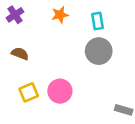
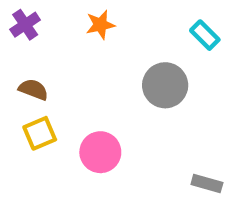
cyan rectangle: (97, 21) -> (205, 35), moved, turned -36
yellow square: (29, 92) -> (40, 133), moved

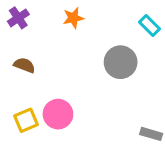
yellow square: (40, 133) -> (26, 120), moved
pink circle: (100, 152) -> (58, 114), moved

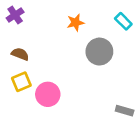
orange star: (73, 18) -> (75, 23), moved
yellow square: (26, 120) -> (21, 82), moved

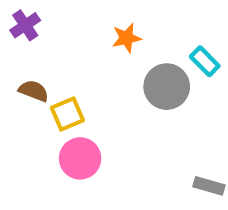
cyan rectangle: (123, 21) -> (205, 61), moved
yellow square: (21, 82) -> (67, 114), moved

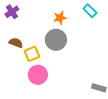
cyan rectangle: (205, 61) -> (90, 11), moved
gray circle: (167, 87) -> (56, 40), moved

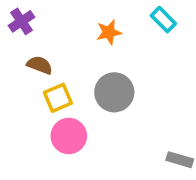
gray circle: (56, 40) -> (114, 92), moved
brown semicircle: (16, 43) -> (40, 65), moved

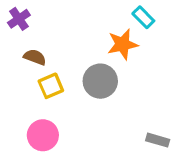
orange star: (109, 32) -> (123, 44), moved, size x1.4
pink circle: (69, 136) -> (43, 135), moved

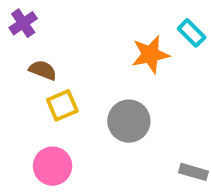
cyan rectangle: (143, 17) -> (192, 33), moved
gray circle: (100, 81) -> (129, 121), moved

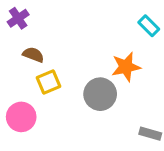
orange star: (150, 54) -> (126, 67), moved
pink circle: (53, 166) -> (21, 117), moved

